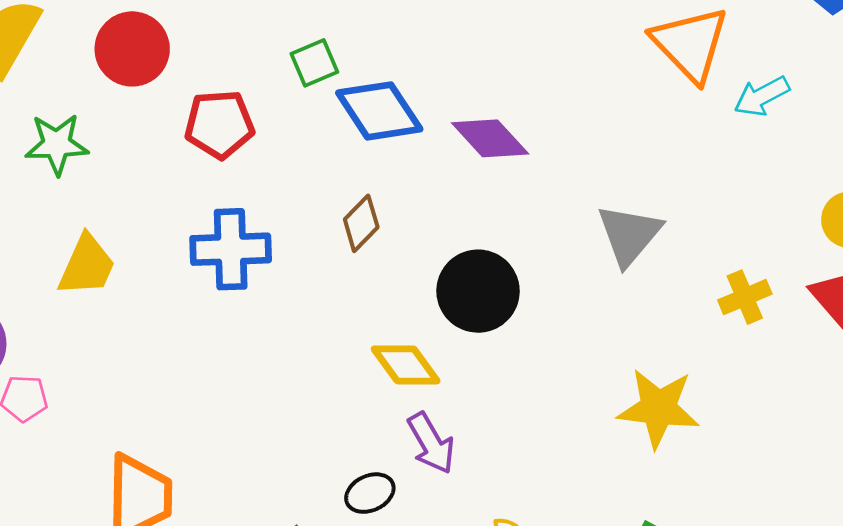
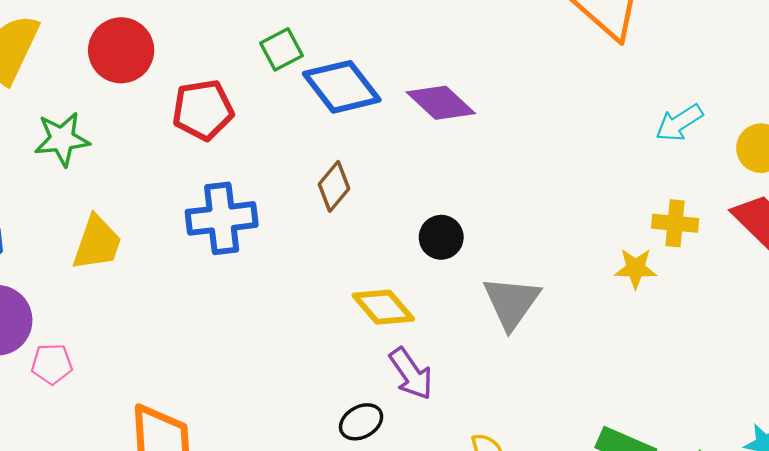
cyan arrow: (762, 96) -> (679, 123), moved
gray triangle: (629, 235) -> (511, 302), moved
black circle: (478, 291) -> (441, 237), size x0.6
yellow cross: (745, 297) -> (675, 223), turned 33
yellow star: (658, 408) -> (636, 268), moved, size x0.6

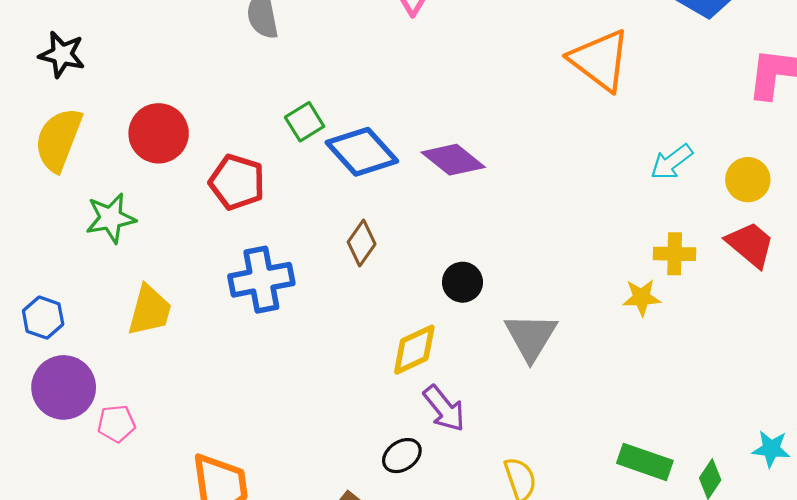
red pentagon: (203, 110) -> (237, 182), turned 30
yellow diamond: (383, 307) -> (414, 350), turned -70

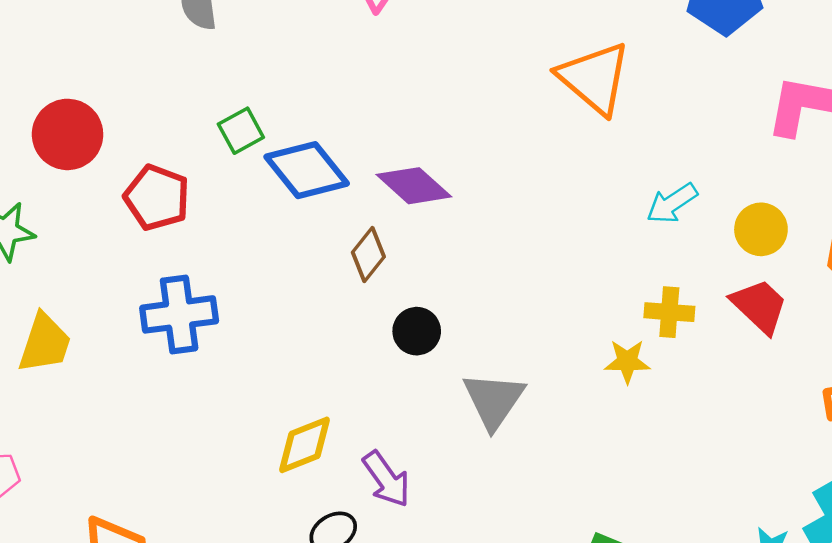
brown diamond: (362, 243) -> (368, 255), moved
yellow diamond: (414, 350) -> (304, 445), moved

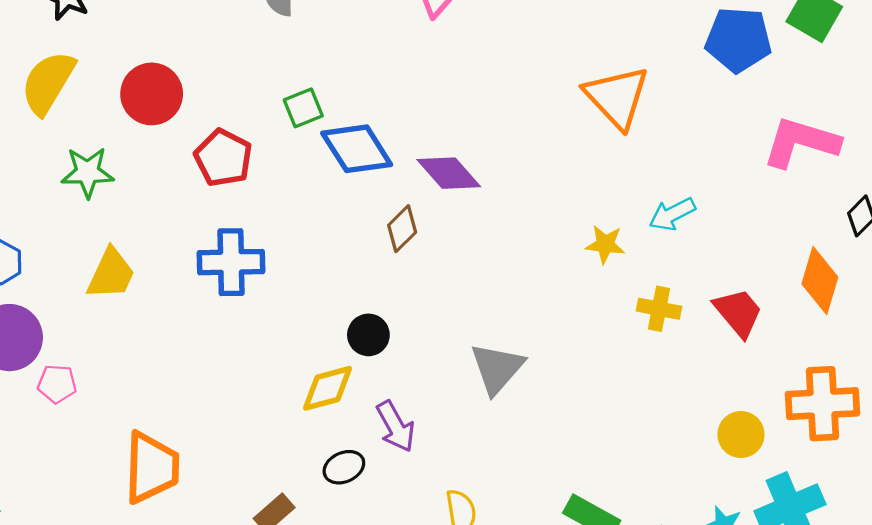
yellow circle: (761, 229) -> (741, 434), moved
black circle: (417, 331) -> (368, 335), moved
yellow star: (627, 361) -> (605, 244), moved

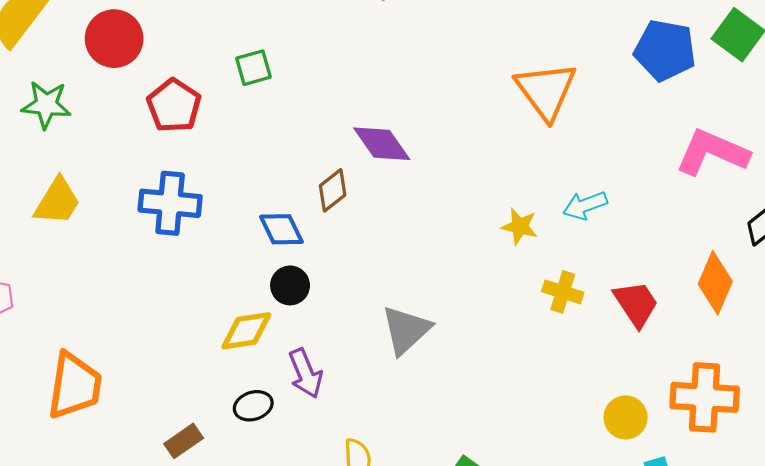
blue diamond: (357, 149) -> (281, 229), moved, size x0.7

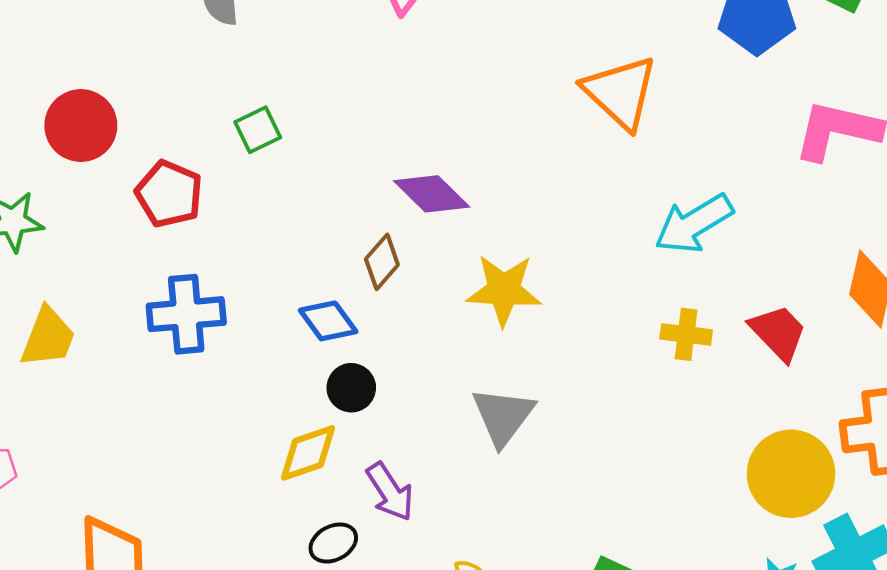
cyan arrow: (585, 205) -> (694, 224), size x1.5
yellow star: (520, 226) -> (504, 290), moved, size x1.6
yellow circle: (626, 417) -> (791, 474), size x1.6

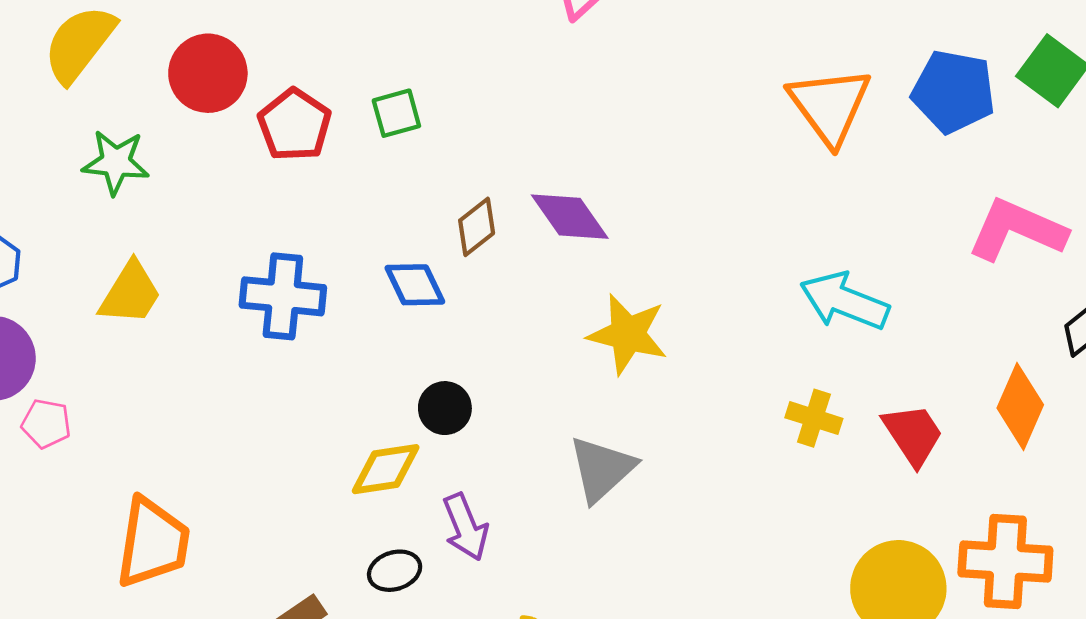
orange triangle: (620, 92) -> (830, 106), moved
red pentagon: (169, 194) -> (295, 125), moved
cyan arrow: (694, 224) -> (844, 301), turned 42
brown diamond: (382, 262) -> (477, 227), moved
blue diamond: (328, 321) -> (415, 285), moved

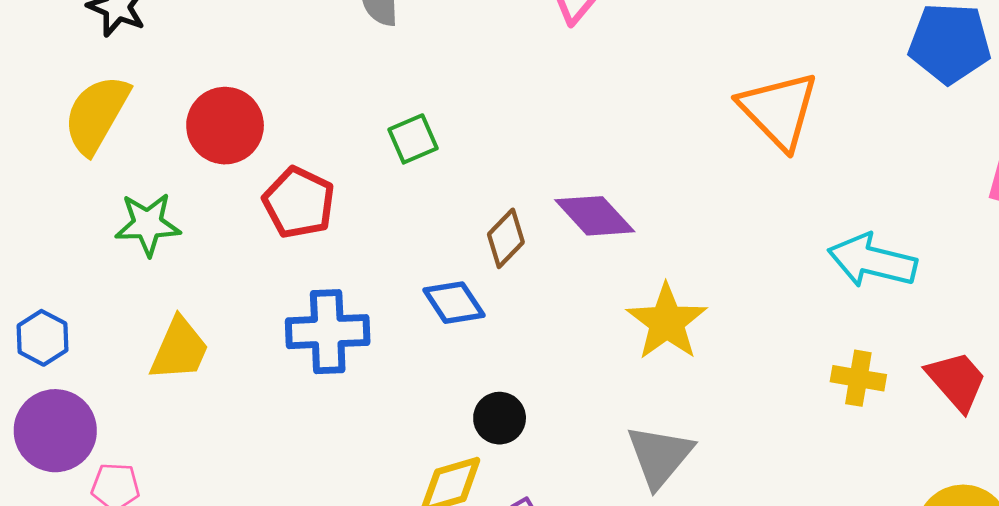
orange triangle: (830, 106) -> (779, 110), moved
red pentagon: (295, 125) -> (299, 203), moved
yellow star: (628, 334) -> (667, 322), turned 30

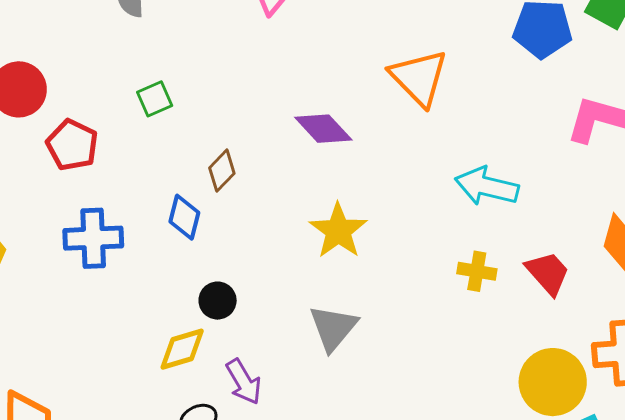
purple diamond: (595, 216) -> (323, 129), moved
blue diamond: (454, 303) -> (184, 217), turned 48

